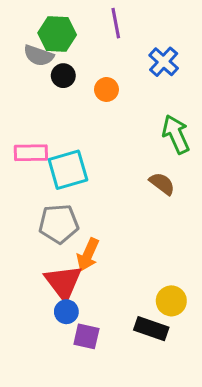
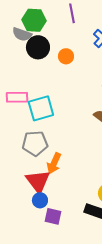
black circle: (63, 76) -> (38, 47), size x1.5

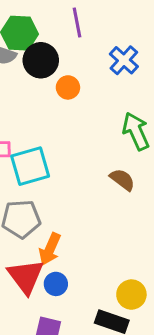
black circle: (38, 47) -> (41, 60), moved
blue circle: (40, 200) -> (56, 284), moved

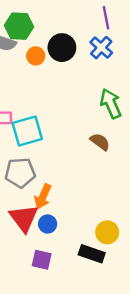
purple line: (77, 22) -> (106, 18), moved
black circle: (41, 60) -> (62, 48), moved
orange circle: (68, 87) -> (36, 56), moved

